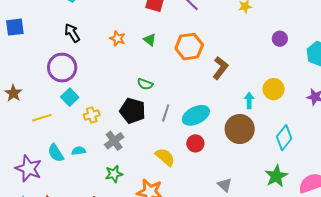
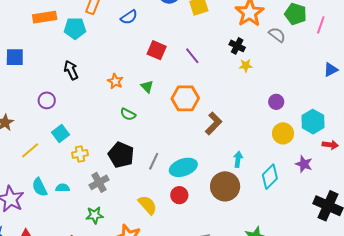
purple circle: (62, 68) -> (47, 100), moved, size x0.6
green semicircle: (145, 84) -> (128, 114), moved
yellow circle: (274, 89) -> (283, 133), moved
yellow line: (42, 118) -> (30, 150), turned -30
cyan diamond: (284, 138) -> (270, 177), moved

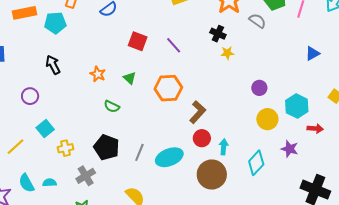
red circle: (179, 195) -> (202, 138), moved

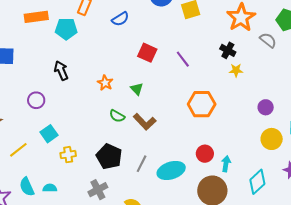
orange hexagon: (168, 88) -> (202, 104), moved
brown L-shape: (198, 112) -> (145, 122), moved, turned 90
gray cross: (86, 176) -> (98, 190), moved

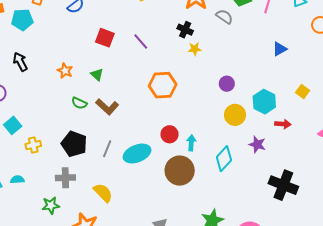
gray cross: (98, 190) -> (65, 178), turned 30

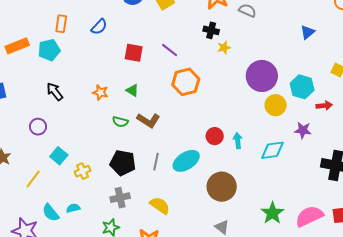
purple circle: (227, 84) -> (262, 76), size x2.0
orange hexagon: (163, 85) -> (186, 82), moved
cyan diamond: (224, 159) -> (273, 150), turned 50
brown circle: (180, 171) -> (222, 187), moved

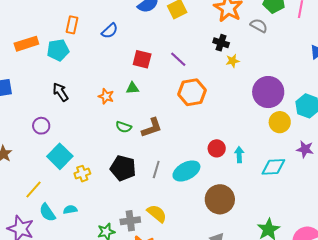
green triangle: (132, 90) -> (132, 88), moved, turned -40
brown L-shape: (148, 120) -> (152, 128), turned -55
cyan square: (59, 156) -> (60, 156), size x1.4
yellow line: (33, 179) -> (33, 190), moved
gray cross: (120, 198) -> (130, 221), moved

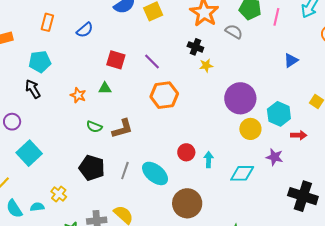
cyan pentagon: (58, 50) -> (40, 62), moved
cyan ellipse: (186, 171) -> (155, 173), turned 64
yellow cross: (82, 174) -> (59, 194), moved, turned -35

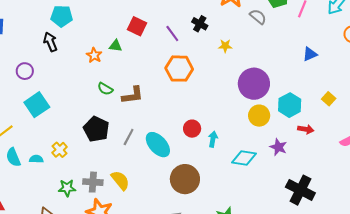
black cross: (195, 47) -> (200, 24), moved
green triangle: (105, 88) -> (115, 46), moved

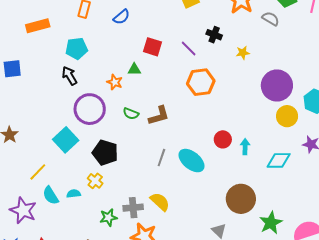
purple circle: (25, 71) -> (90, 109), moved, size x1.8
black pentagon: (96, 129) -> (105, 153), moved
brown circle: (185, 179) -> (241, 199), moved

